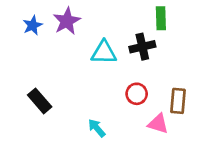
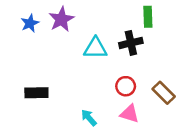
black rectangle: (40, 101) -> (36, 93), turned -50
brown rectangle: (178, 101) -> (164, 93), turned -50
pink triangle: (158, 124) -> (130, 114), moved

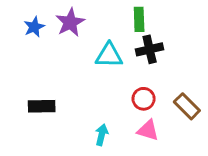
green rectangle: (148, 17) -> (139, 19), moved
cyan arrow: (89, 118) -> (102, 135), turned 54

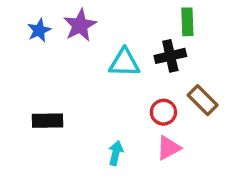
green rectangle: (139, 19) -> (187, 22), moved
brown rectangle: (187, 106) -> (203, 100), moved
pink triangle: (148, 130) -> (169, 148), turned -45

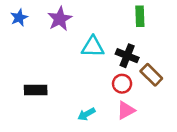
blue star: (39, 30) -> (19, 18), moved
black cross: (170, 56) -> (127, 56), moved, turned 35
cyan arrow: (116, 153) -> (86, 114), turned -132

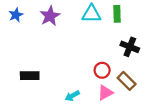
cyan triangle: (93, 47) -> (91, 14), moved
black cross: (127, 56) -> (130, 47), moved
brown rectangle: (151, 75) -> (127, 81), moved

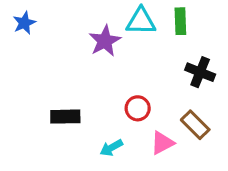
purple star: (50, 16) -> (105, 41), moved
red circle: (102, 70) -> (138, 108), moved
black rectangle: (30, 76) -> (65, 117), moved

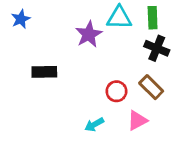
black cross: (200, 72) -> (157, 48), moved
black rectangle: (65, 117) -> (44, 72), moved
brown rectangle: (195, 125) -> (151, 87), moved

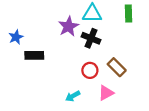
green rectangle: (153, 18) -> (129, 14), moved
blue star: (21, 19) -> (16, 37), moved
black cross: (157, 48) -> (91, 38), moved

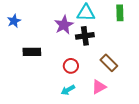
blue star: (16, 37) -> (14, 21), moved
black cross: (91, 38) -> (85, 36), turned -30
red circle: (90, 70) -> (71, 66), moved

